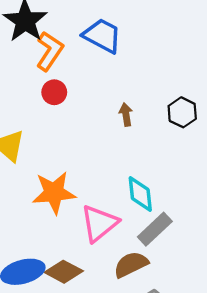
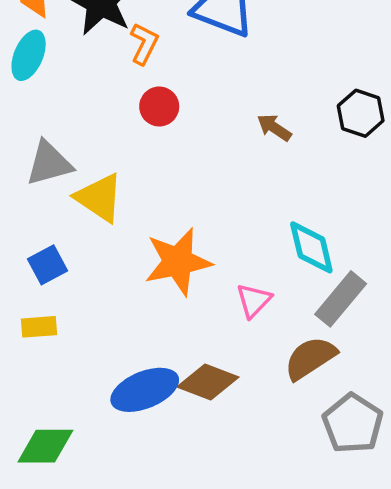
orange L-shape: (50, 51) -> (144, 44), size x0.7
brown arrow: (126, 115) -> (274, 127), turned -40
pink triangle: (99, 223) -> (254, 300), size x0.6

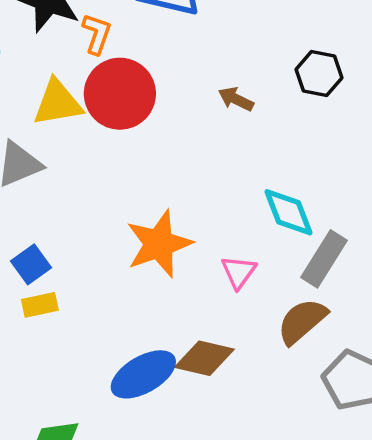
red circle: (159, 106) -> (120, 94), size x1.8
yellow triangle: (99, 198) -> (58, 103), moved, turned -36
yellow rectangle: (39, 327) -> (40, 305), moved

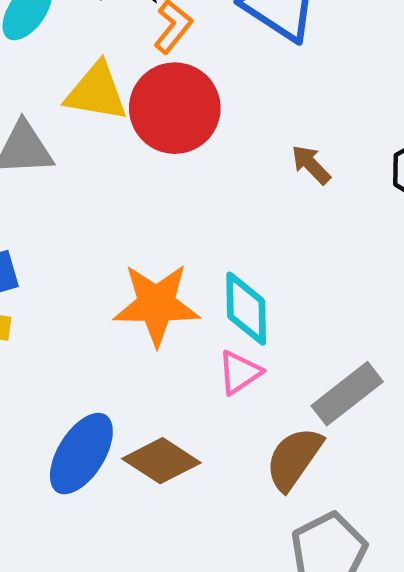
cyan diamond: (288, 212) -> (246, 309), moved
brown semicircle: (302, 321) -> (294, 459), turned -34
blue ellipse: (143, 374) -> (81, 454), turned -48

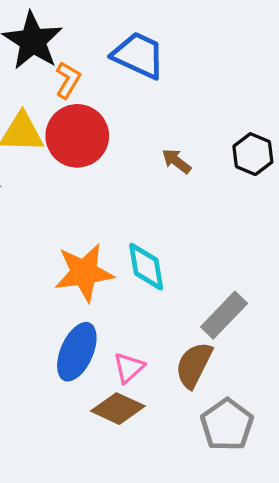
pink triangle: (240, 372) -> (129, 368), moved
blue ellipse: (81, 454) -> (77, 352), moved
brown diamond: (161, 461) -> (118, 409), moved

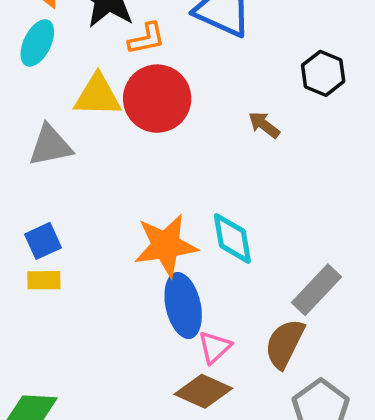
orange L-shape: (68, 80) -> (147, 39), turned 48
black hexagon: (253, 154) -> (323, 73), moved
blue ellipse: (77, 352) -> (183, 306), moved, turned -36

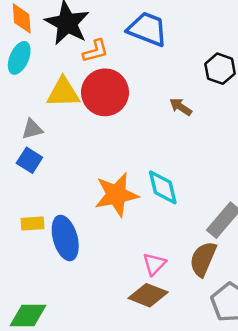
gray triangle: (50, 146) -> (32, 129), size x0.7
blue square: (43, 241) -> (29, 160), moved, turned -30
blue ellipse: (183, 306) -> (65, 238), moved

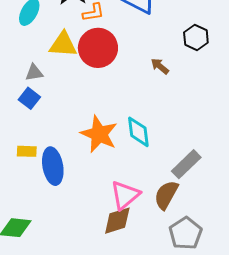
orange star: (116, 195) -> (99, 134), turned 30
pink triangle: (154, 264) -> (125, 195), size x1.5
brown diamond: (148, 295) -> (117, 221), turned -44

